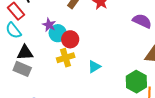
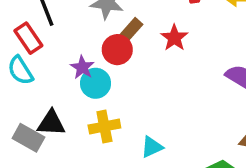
red circle: (70, 39) -> (117, 50), moved
black triangle: (25, 53) -> (51, 123), moved

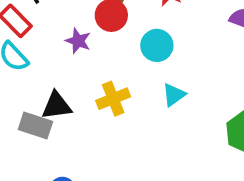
cyan circle: (96, 83) -> (157, 45), moved
cyan triangle: (152, 147) -> (174, 95), moved

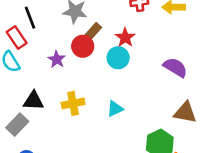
cyan circle: (157, 45) -> (118, 58), moved
gray rectangle: (35, 126) -> (17, 125), moved, turned -75

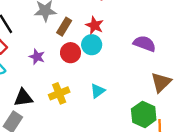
red circle: (83, 46) -> (71, 53), moved
brown triangle: (185, 112) -> (161, 82), turned -45

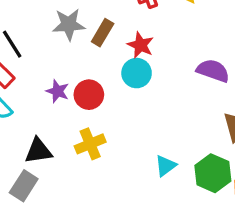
brown rectangle: (64, 27) -> (103, 33), moved
red circle: (71, 53) -> (89, 95), moved
cyan triangle: (98, 91) -> (166, 166), moved

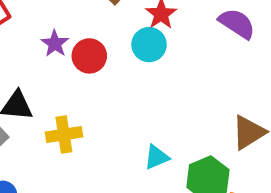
purple semicircle: (213, 71) -> (237, 24), moved
yellow cross: (90, 144) -> (64, 135), moved

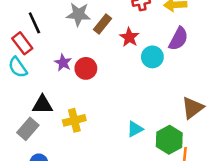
purple semicircle: (237, 24) -> (178, 39), turned 90
cyan circle: (149, 45) -> (152, 57), moved

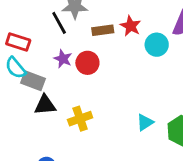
black line: (34, 23) -> (59, 23), moved
brown rectangle: (103, 24) -> (103, 30), moved, turned 48
red rectangle: (22, 43) -> (18, 42), turned -30
gray rectangle: (28, 129) -> (33, 81), moved, turned 75

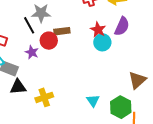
red star: (131, 26) -> (98, 30), moved
red circle: (87, 63) -> (49, 41), moved
cyan triangle: (145, 122) -> (93, 101), turned -32

